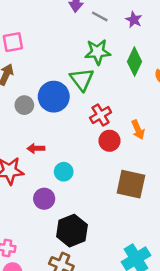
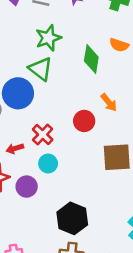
green diamond: (135, 62) -> (91, 59), moved
red cross: (101, 115) -> (43, 134), moved
purple circle: (44, 199) -> (27, 187), moved

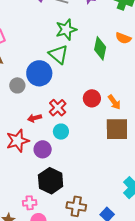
orange arrow: (109, 102) -> (114, 102), moved
black hexagon: (72, 218) -> (51, 181), moved

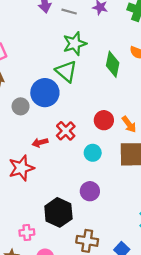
cyan circle: (61, 132) -> (93, 153), moved
purple circle: (43, 149) -> (90, 191), moved
pink cross: (30, 203) -> (27, 233), moved

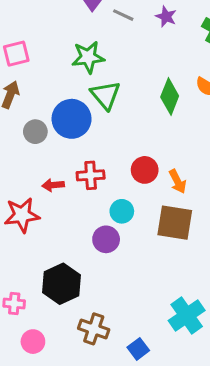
green star: (75, 44) -> (88, 57), moved
red cross: (66, 131) -> (91, 175), turned 30
purple circle: (90, 191) -> (106, 239), moved

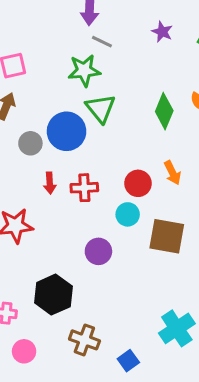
gray line: (123, 15) -> (102, 42), moved
orange arrow: (178, 181) -> (172, 173), moved
red arrow: (53, 185) -> (50, 183), moved, turned -90
cyan circle: (122, 211) -> (128, 214), moved

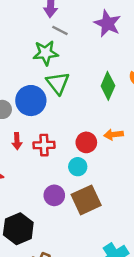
purple star: (162, 32) -> (107, 24), size x1.6
orange arrow: (172, 173) -> (114, 135), turned 108
brown square: (167, 236) -> (86, 200), moved, turned -36

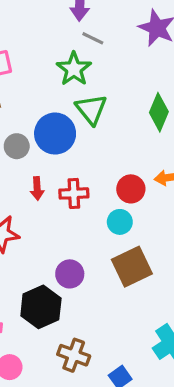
green star: (46, 53) -> (74, 69), turned -30
purple circle: (54, 195) -> (70, 274), moved

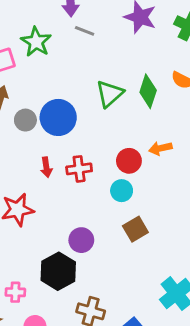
green star: (74, 69) -> (36, 42), moved
green triangle: (91, 109) -> (110, 94), moved, turned 32
gray circle: (17, 146) -> (25, 120), moved
brown square: (132, 267) -> (135, 229), size x0.7

